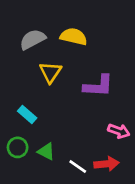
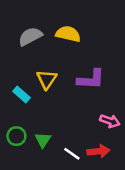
yellow triangle: (50, 72) -> (47, 79), moved
cyan rectangle: (27, 115) -> (21, 94), moved
green triangle: (46, 151) -> (43, 140), turned 36

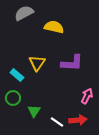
gray semicircle: (30, 36) -> (24, 13), moved
pink arrow: (110, 121) -> (87, 96), turned -84
green circle: (16, 136) -> (13, 98), moved

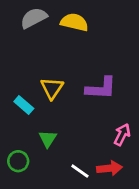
yellow semicircle: (54, 27) -> (74, 22), moved
green circle: (13, 98) -> (18, 161), moved
green triangle: (34, 111) -> (48, 139), moved

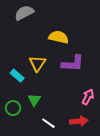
yellow semicircle: (74, 22) -> (59, 37), moved
green circle: (18, 161) -> (13, 108), moved
white line: (80, 171) -> (48, 123), moved

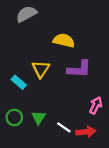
green triangle: (34, 100) -> (39, 117), moved
white line: (48, 123) -> (64, 127), moved

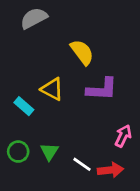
yellow semicircle: (64, 40) -> (82, 52), turned 40
yellow triangle: (41, 69) -> (52, 89), turned -36

